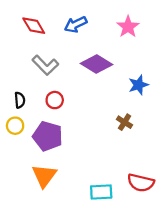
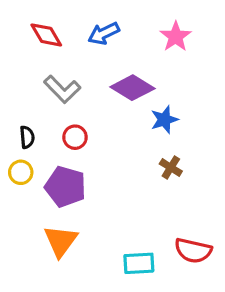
blue star: (138, 85) -> (164, 120), moved

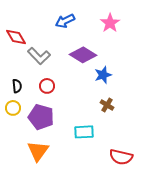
red diamond: (46, 35) -> (16, 37), moved
cyan rectangle: (139, 263) -> (84, 132), moved

